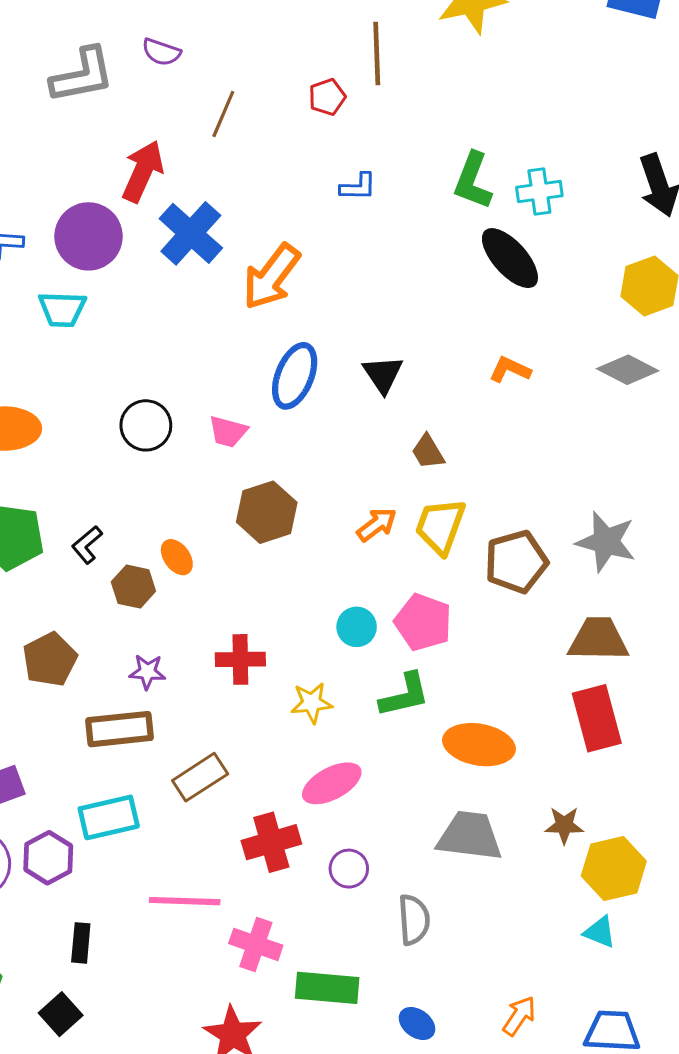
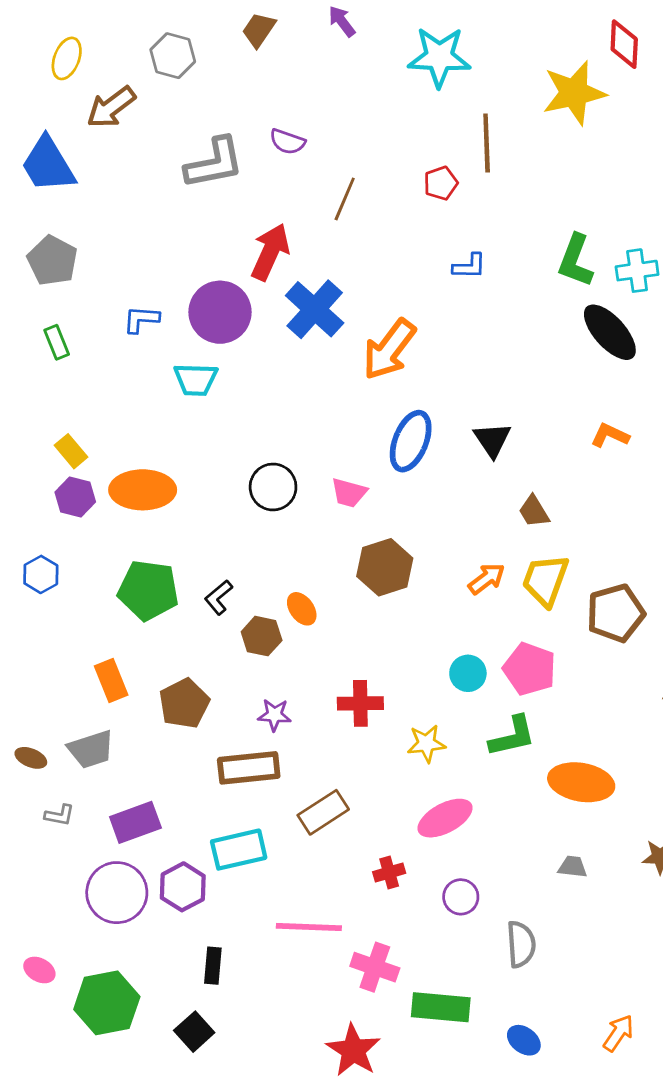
gray trapezoid: (470, 836) -> (573, 867), size x0.5
red cross: (271, 842) -> (389, 873), size x0.6

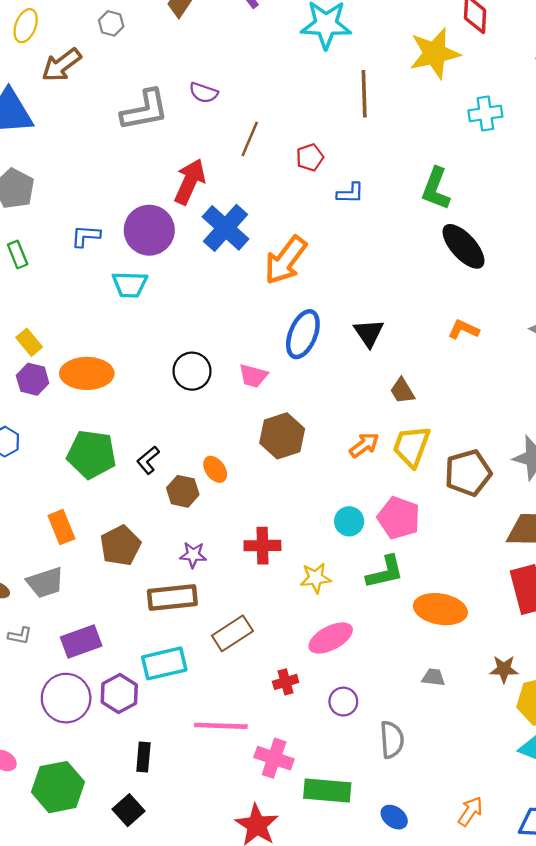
gray hexagon: (173, 56) -> (111, 23), size x0.7
red pentagon: (441, 183) -> (310, 157), moved
cyan cross: (637, 271) -> (485, 113), moved

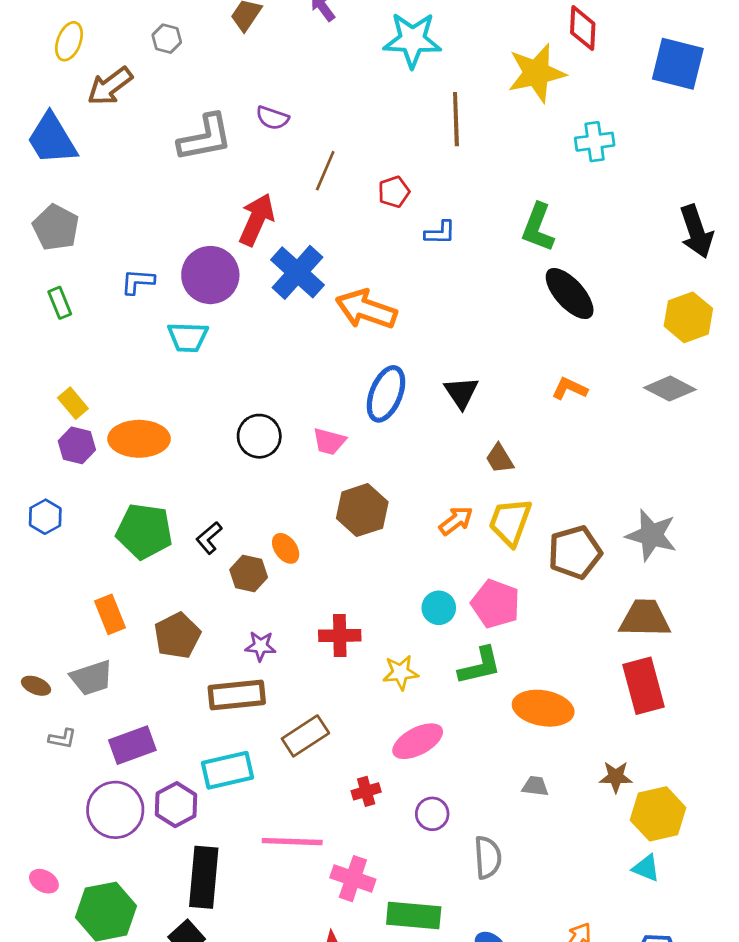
orange arrow: (286, 260) -> (366, 309), turned 72
black rectangle: (143, 757) -> (204, 877), size x1.8

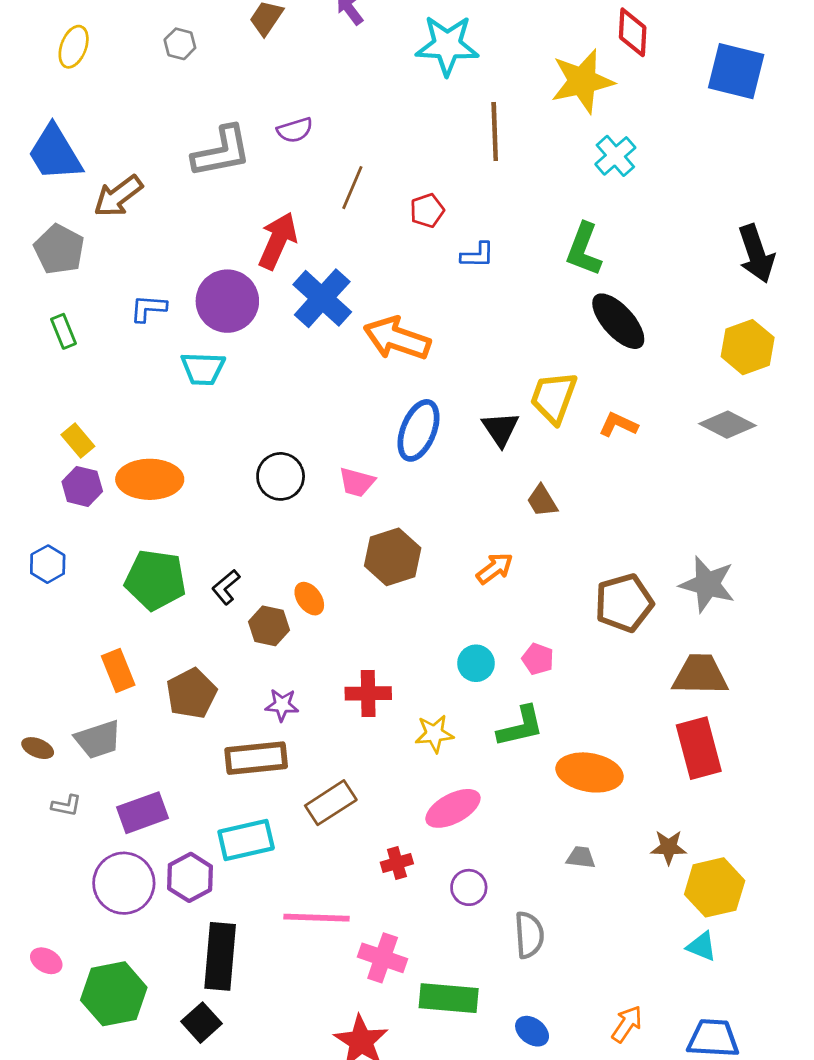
brown arrow: (110, 86) -> (118, 196), moved
purple semicircle: (272, 118) -> (295, 130), turned -36
cyan cross: (595, 142) -> (615, 156), moved, turned -33
yellow trapezoid: (510, 522) -> (554, 397), moved
pink pentagon: (496, 604) -> (538, 659), size x0.6

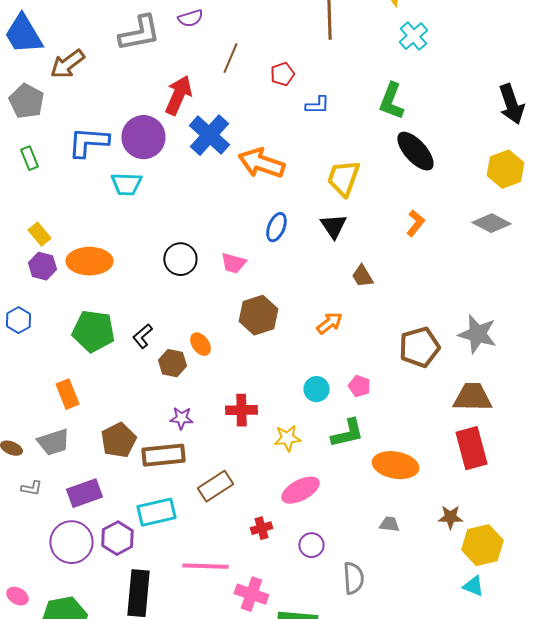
blue L-shape: (148, 308) -> (88, 142), size x1.6
yellow trapezoid: (554, 397) -> (343, 178), moved
orange L-shape: (618, 425) -> (415, 223), turned 104
blue ellipse: (418, 430) -> (276, 227), size x0.7
brown pentagon: (191, 693) -> (118, 440), moved

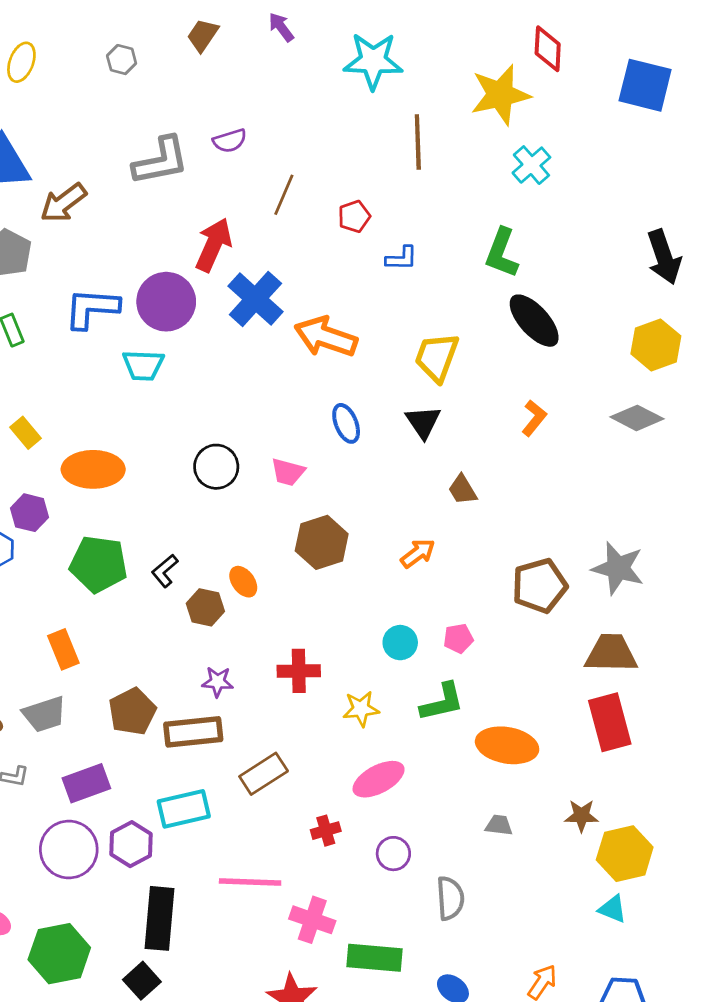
blue ellipse: (276, 227) -> (346, 423), turned -44
purple hexagon: (42, 266) -> (30, 513), moved
pink pentagon: (359, 386) -> (458, 638), turned -30

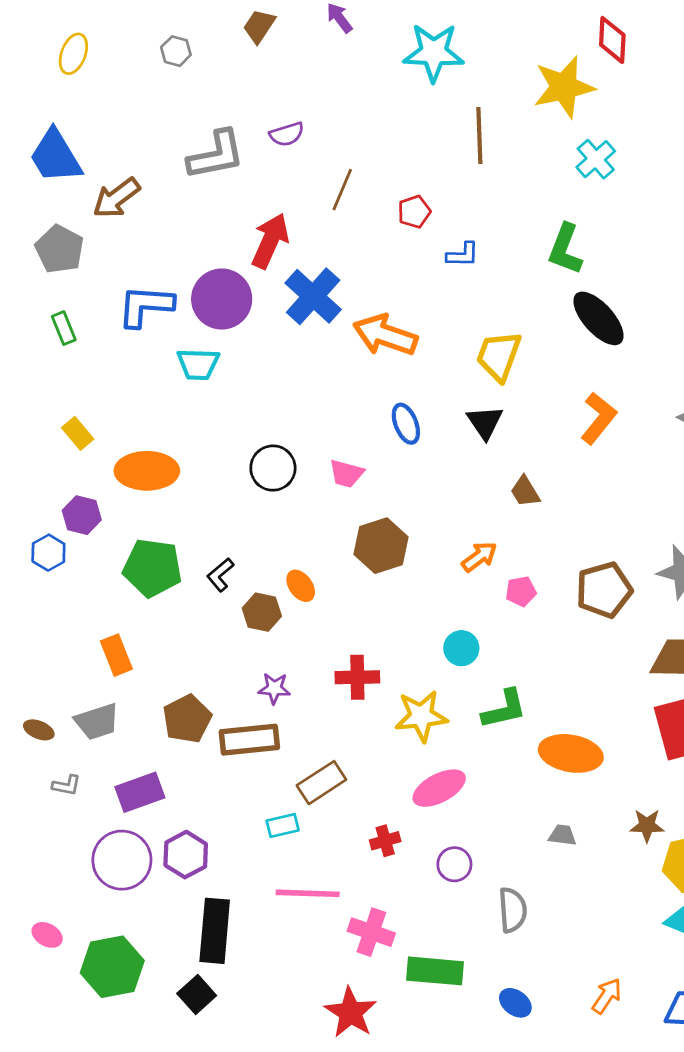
orange L-shape: (534, 418) -> (598, 418), size x1.4
pink pentagon: (458, 638) -> (521, 591), moved
yellow star: (361, 709) -> (421, 716), size x1.4
cyan rectangle: (184, 809) -> (283, 825), moved, size x0.6

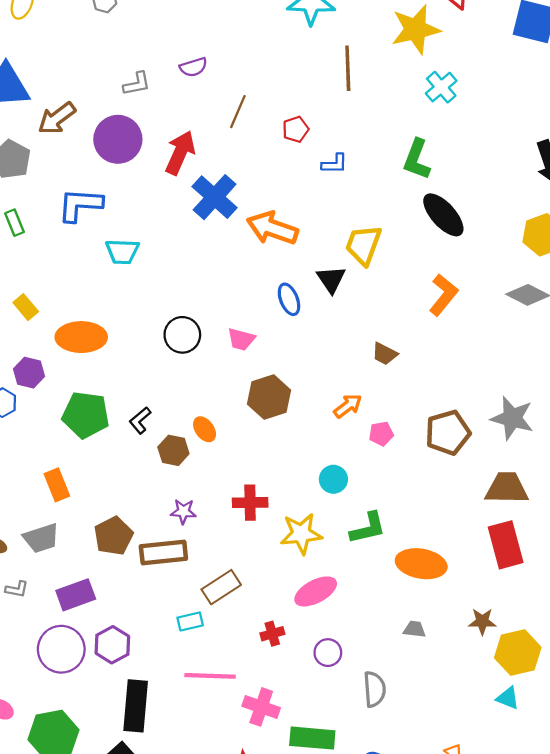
gray L-shape: (216, 155) -> (137, 84), size x0.6
purple circle: (222, 299) -> (118, 139), moved
black triangle: (485, 422) -> (331, 279), moved
brown trapezoid: (525, 492) -> (385, 354), turned -32

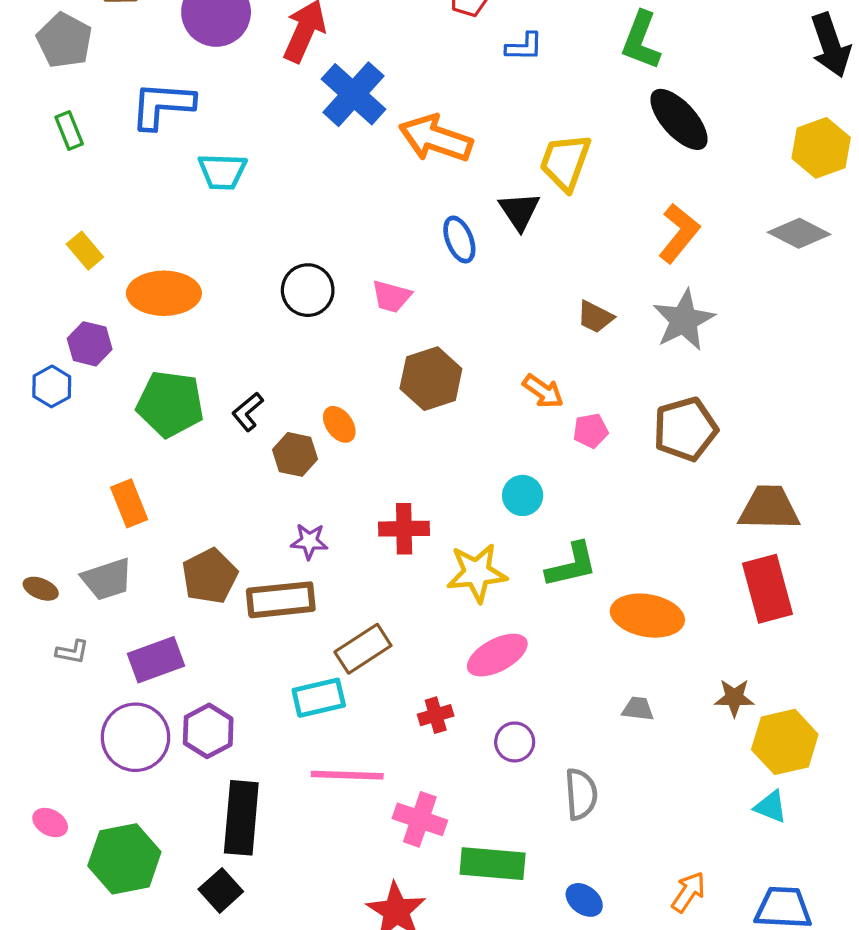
orange arrow: (348, 406) -> (543, 391), turned 72
gray star: (512, 418) -> (684, 320), moved, turned 30
cyan rectangle: (190, 621) -> (319, 698), size x1.4

